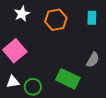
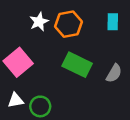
white star: (22, 14) -> (39, 22), moved
green rectangle: (68, 79) -> (77, 65), moved

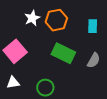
cyan rectangle: (113, 22) -> (93, 26), moved
green circle: (40, 106) -> (45, 88), moved

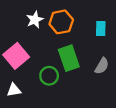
green rectangle: (63, 53) -> (69, 58), turned 45
green circle: (45, 88) -> (49, 76), moved

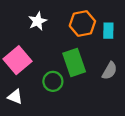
orange hexagon: (61, 22) -> (82, 24), moved
white triangle: (14, 90) -> (15, 97), turned 32

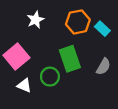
cyan rectangle: (108, 31) -> (102, 29), turned -48
white triangle: (15, 97) -> (24, 85), moved

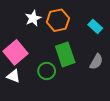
orange hexagon: (78, 22) -> (58, 20), moved
white triangle: (24, 85) -> (13, 76), moved

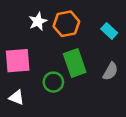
pink square: (16, 52) -> (18, 61), turned 35
white triangle: (13, 76) -> (16, 97), moved

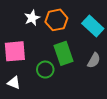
cyan rectangle: (109, 31) -> (93, 26), size x1.5

